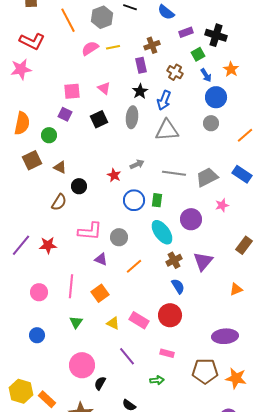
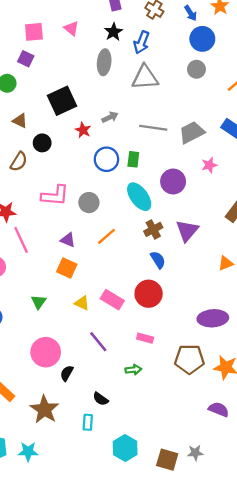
black square: (99, 119) -> (62, 101), moved, size x1.4
purple triangle: (101, 259) -> (68, 240), moved
pink line: (71, 286) -> (21, 240), moved, turned -30
orange square: (100, 293) -> (67, 268), turned -30

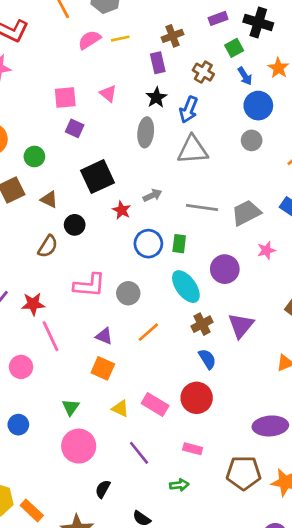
purple square: (26, 59) -> (75, 128), moved
pink circle: (46, 352) -> (79, 446), moved

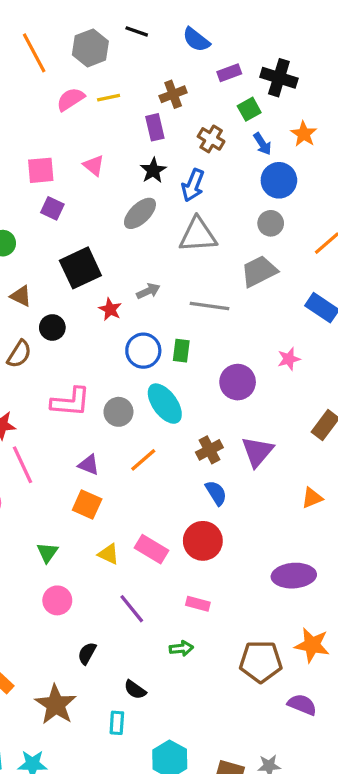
gray ellipse: (146, 132) -> (140, 213), turned 40
gray trapezoid: (246, 213) -> (259, 271), moved
cyan ellipse: (186, 287) -> (165, 404), moved
pink circle: (79, 446) -> (57, 600), size x0.7
brown pentagon: (244, 473) -> (261, 662), moved

